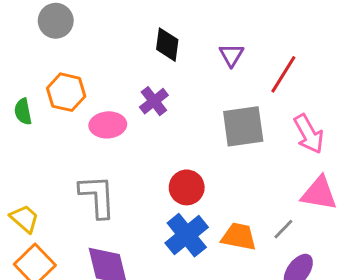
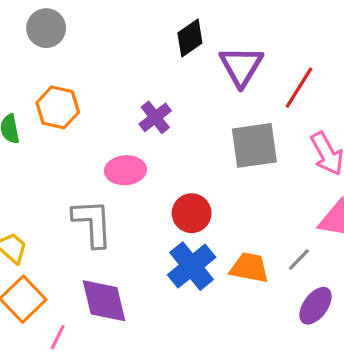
black diamond: (167, 45) -> (190, 38), moved, turned 48
purple triangle: (231, 55) -> (241, 66), size x1.6
pink ellipse: (108, 125) -> (125, 170), moved

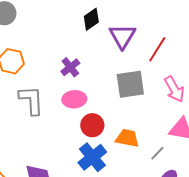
pink ellipse: (125, 170) -> (74, 99), moved
gray L-shape: (92, 223) -> (31, 100), moved
orange trapezoid: (249, 268) -> (127, 138), moved

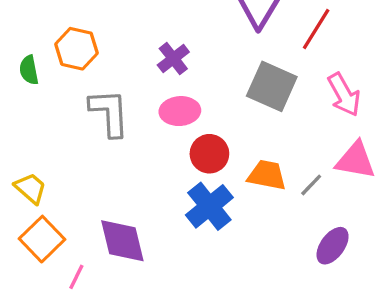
gray square: (130, 84) -> (272, 86), turned 32
gray line: (157, 153) -> (311, 185), moved

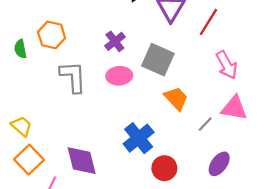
gray square: (272, 86) -> (158, 60), moved
red circle: (209, 154) -> (164, 168), moved
orange trapezoid: (267, 175) -> (176, 98), moved, turned 36

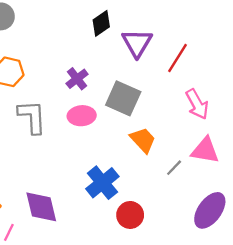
purple ellipse: (219, 164) -> (210, 210), moved, size x1.4

